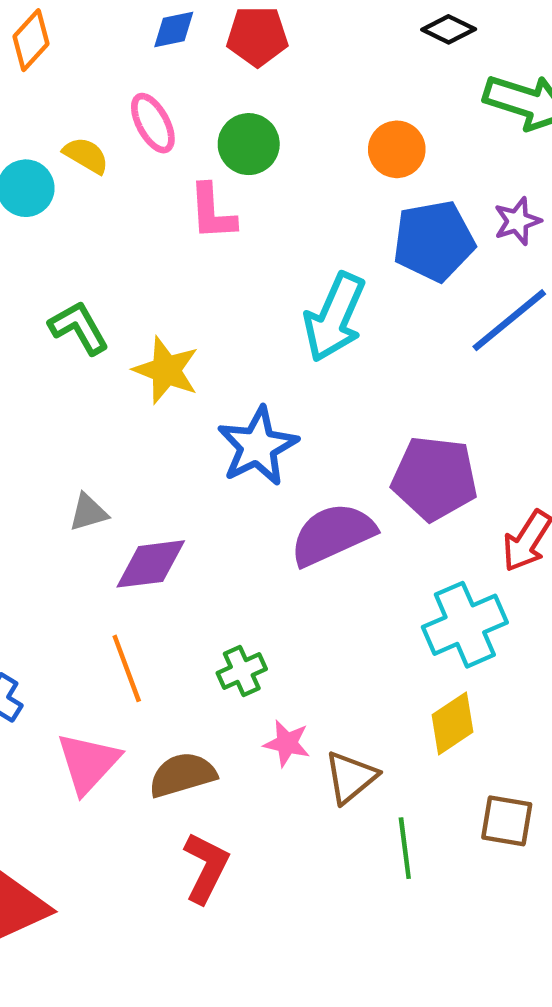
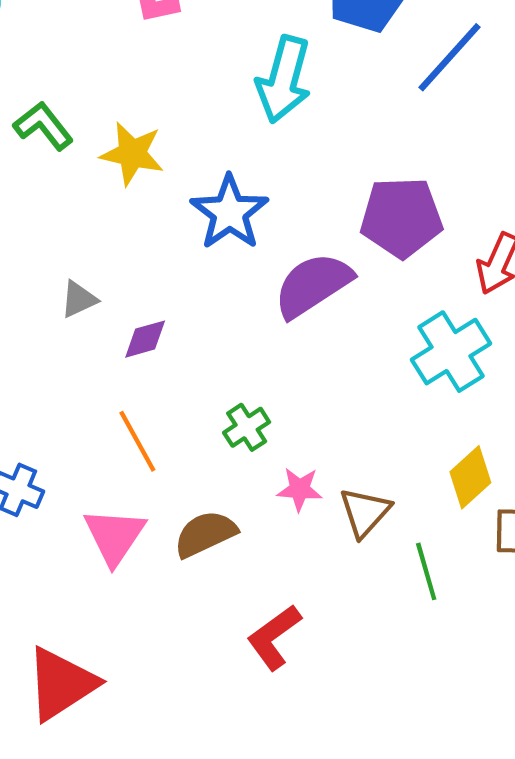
purple diamond: (151, 564) -> (145, 339), size x0.7
yellow diamond: (453, 723) -> (470, 477), moved
red L-shape: (206, 868) -> (274, 637), moved, turned -144

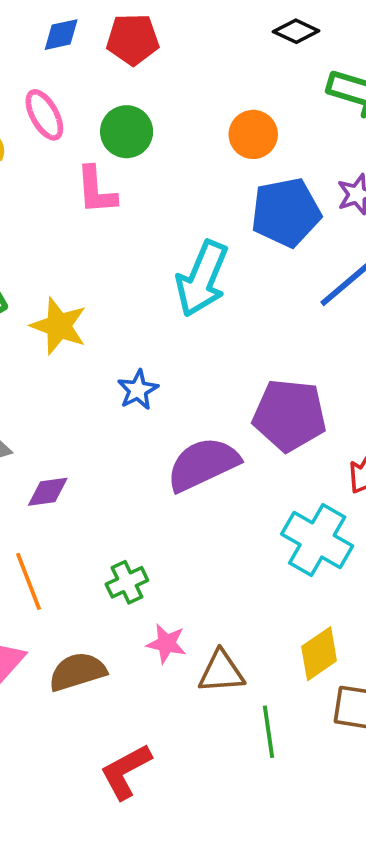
blue star: (229, 212) -> (138, 390), size x0.6
cyan cross: (451, 352) -> (317, 540), turned -36
brown triangle: (365, 512) -> (221, 672), turned 36

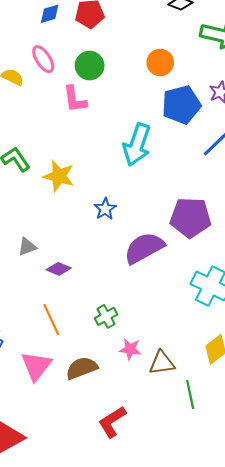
purple diamond: (48, 492) -> (59, 269), turned 35

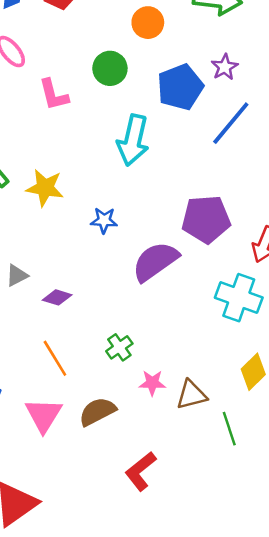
orange circle: (160, 62) -> (148, 23), moved
green circle: (90, 66) -> (110, 68), moved
blue star: (105, 209) -> (104, 220), turned -30

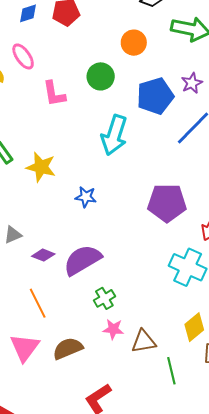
purple semicircle: (155, 261) -> (82, 260), moved
green cross: (119, 347) -> (104, 298), moved

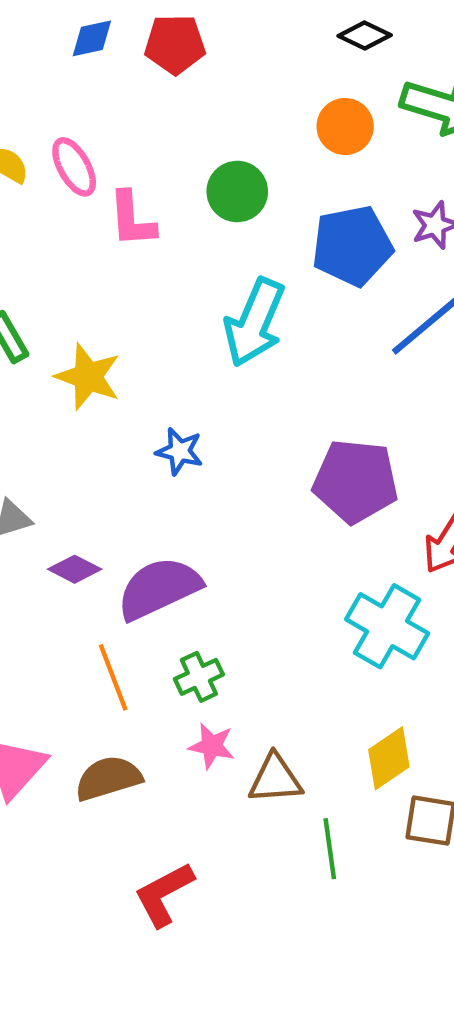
orange circle: (134, 43) -> (345, 126), moved
pink ellipse: (23, 56) -> (74, 167), moved
orange line: (38, 303) -> (113, 677), moved

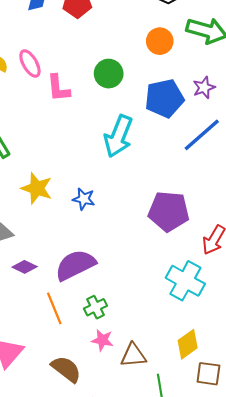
yellow star: (88, 377) -> (37, 188), moved
purple diamond: (75, 569) -> (25, 267), moved
brown semicircle: (108, 778) -> (66, 369), moved, turned 56

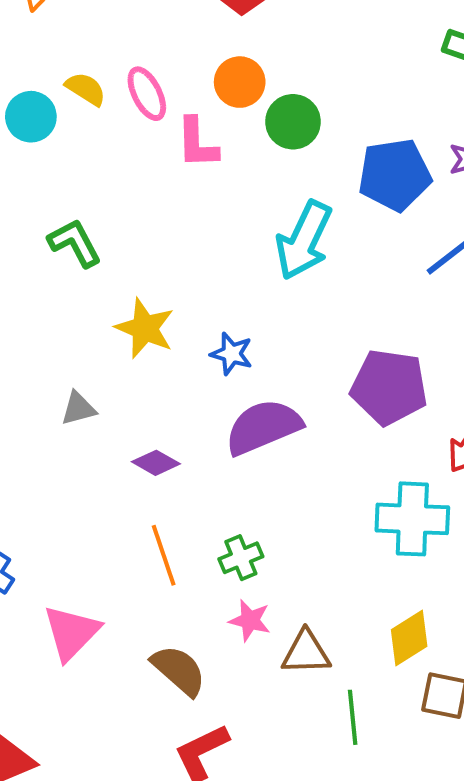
orange circle: (160, 41) -> (240, 82), moved
purple semicircle: (75, 265) -> (263, 427), moved
purple diamond: (25, 267) -> (156, 463), moved
cyan cross: (185, 281) -> (412, 519), turned -30

